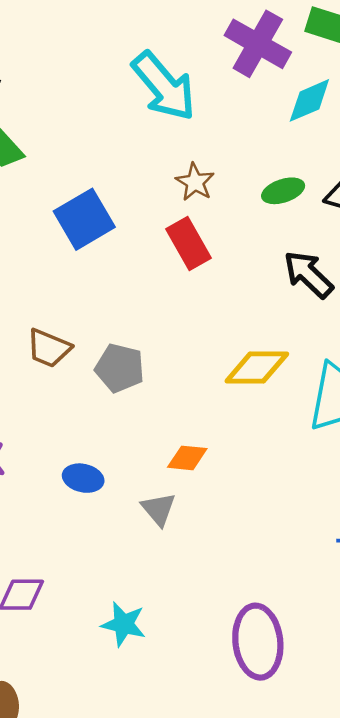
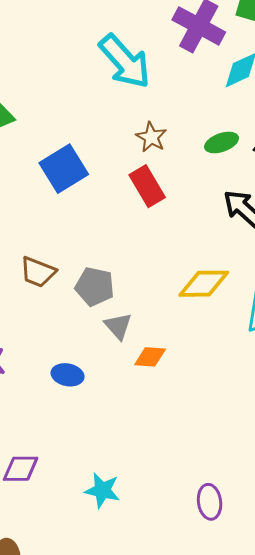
gray triangle: (159, 509) -> (118, 326), moved
purple ellipse: (258, 642) -> (210, 502), size x0.6

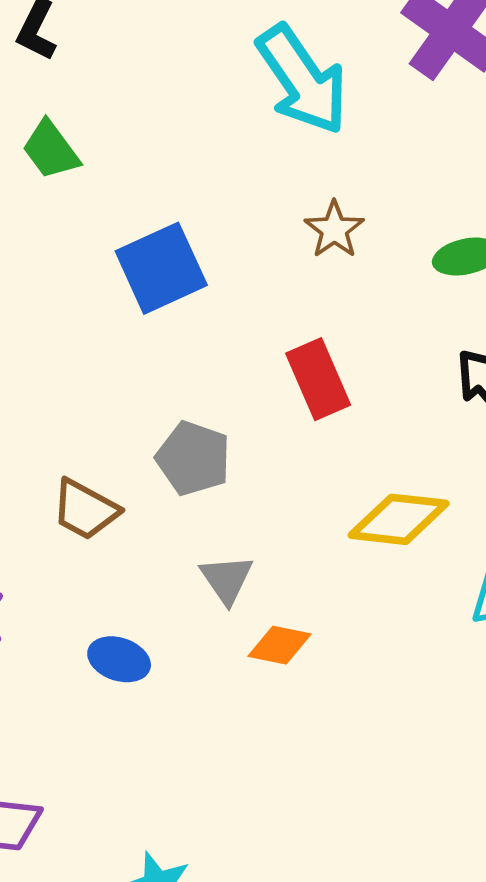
red rectangle: (147, 186) -> (318, 379), moved
brown trapezoid: (38, 272) -> (85, 510), moved
gray pentagon: (95, 287) -> (193, 458), moved

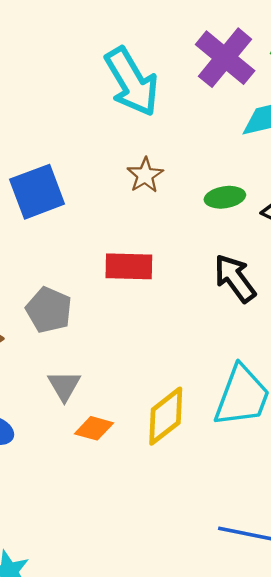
red rectangle: (318, 379) -> (129, 266), turned -69
yellow diamond: (399, 519) -> (166, 416), moved, turned -48

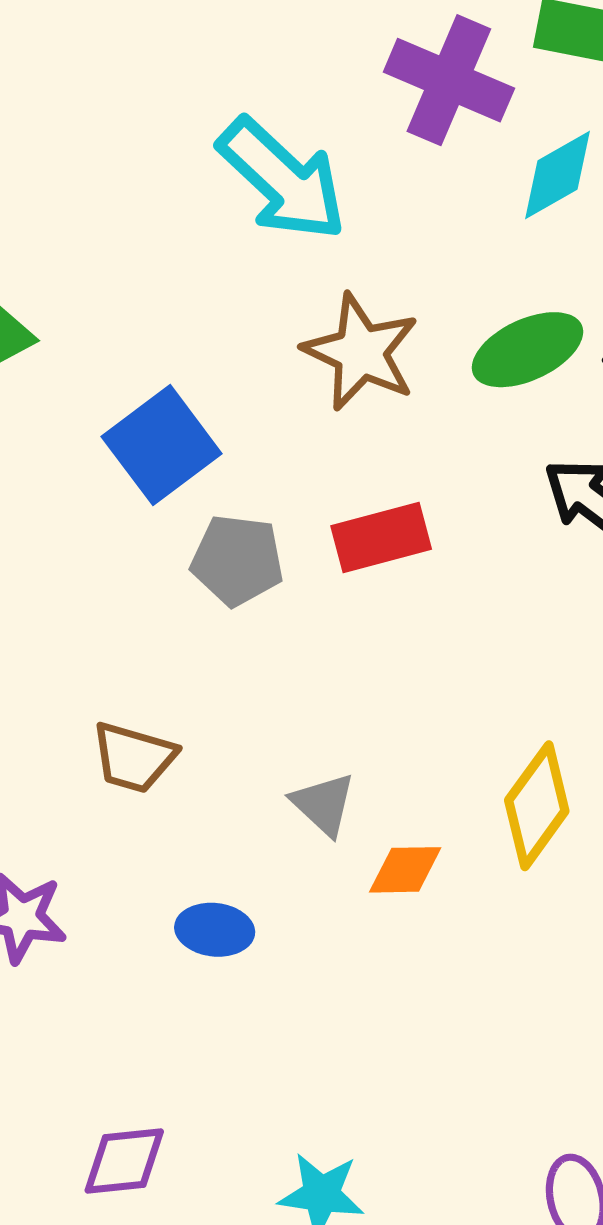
brown star: (145, 175) -> (361, 352), size x1.6
green ellipse: (225, 197) -> (527, 350), size x1.4
gray pentagon: (49, 310) -> (237, 560), moved

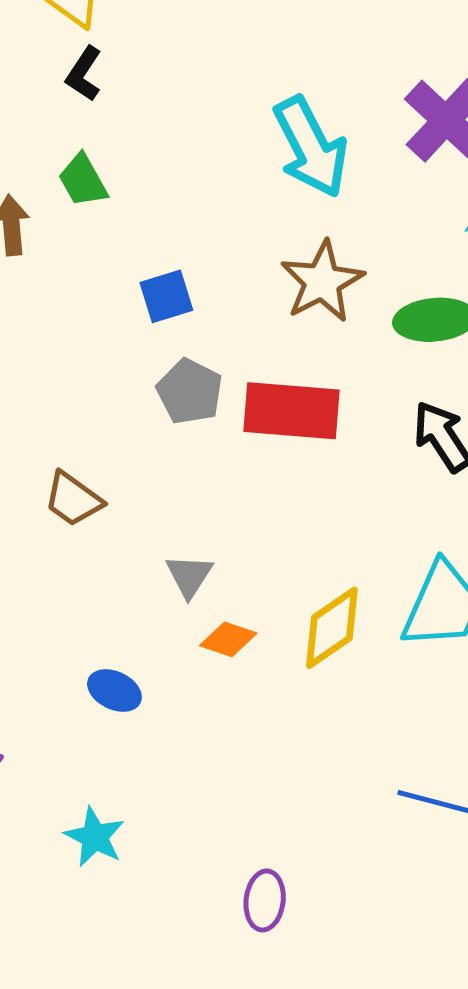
blue square: (162, 445) -> (166, 296), size x0.7
red rectangle: (381, 537) -> (291, 411), size x1.4
blue ellipse: (215, 930) -> (114, 690), moved

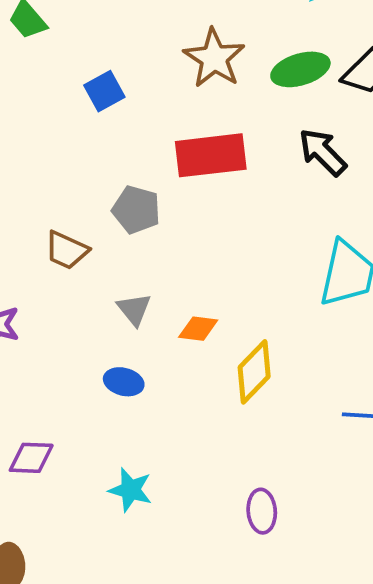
gray pentagon: (190, 392) -> (136, 210), moved
gray triangle: (189, 576) -> (134, 309), moved
yellow diamond: (332, 628) -> (254, 372), moved

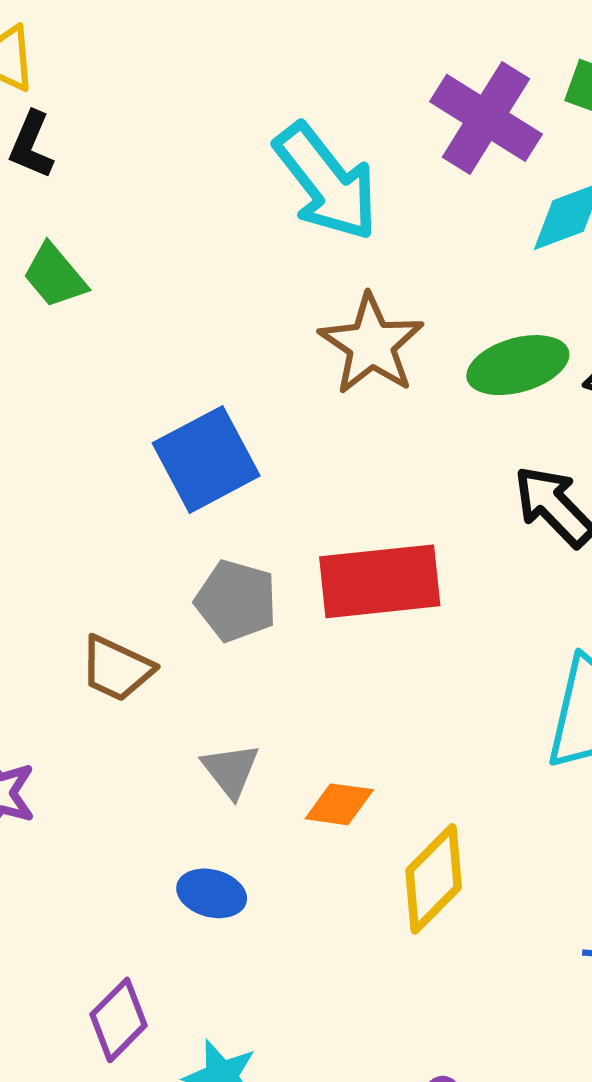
blue square: (104, 91) -> (206, 459), moved, size x1.5
red rectangle: (211, 155) -> (380, 581), moved
purple diamond: (31, 458) -> (119, 1020), moved, turned -48

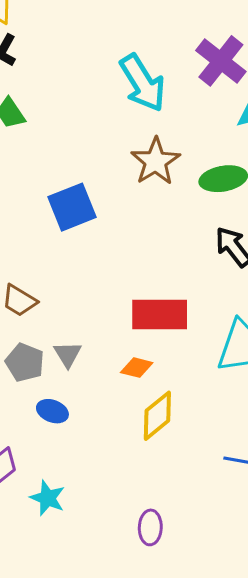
red rectangle: (380, 581) -> (160, 314), moved
gray pentagon: (236, 601) -> (25, 362), moved
orange diamond: (339, 804) -> (137, 368), moved

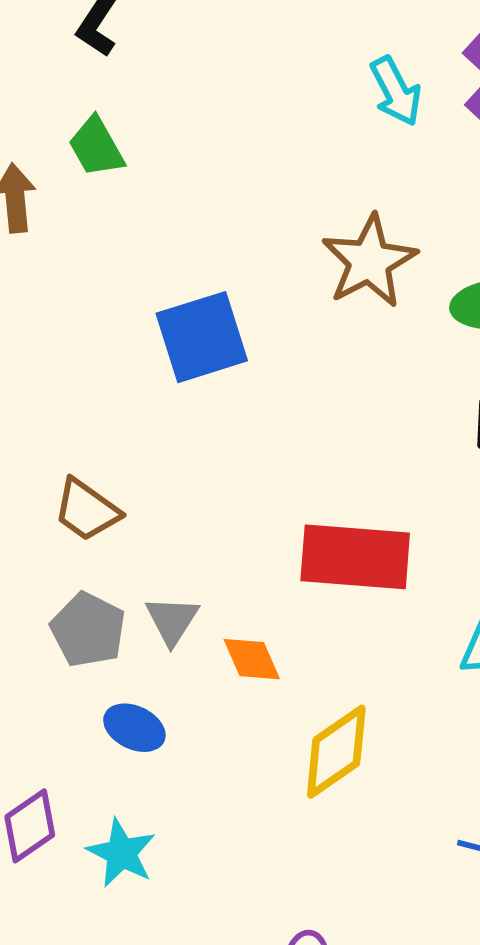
cyan arrow: (143, 83) -> (396, 91), moved, size x0.6
orange diamond: (137, 368) -> (252, 659), moved, turned 48
cyan star: (48, 498) -> (121, 853), moved

